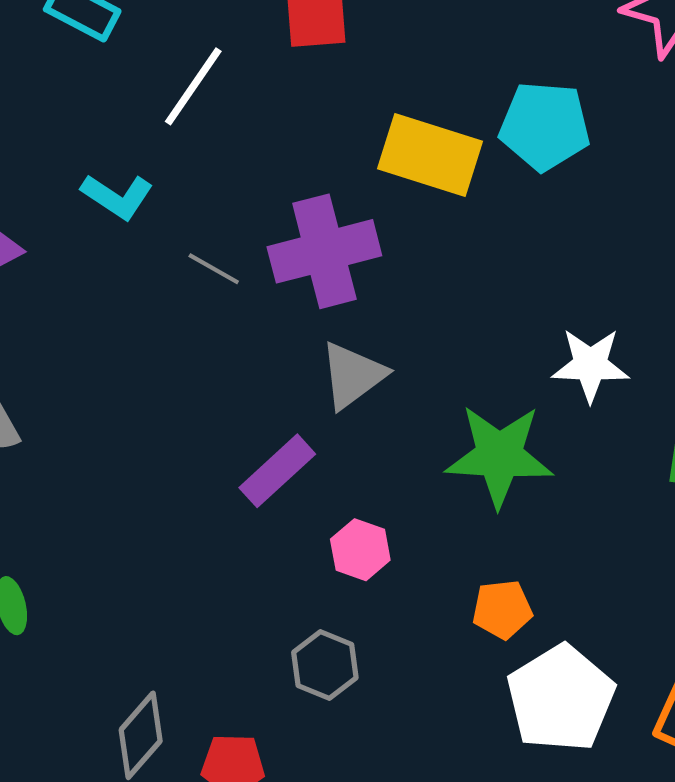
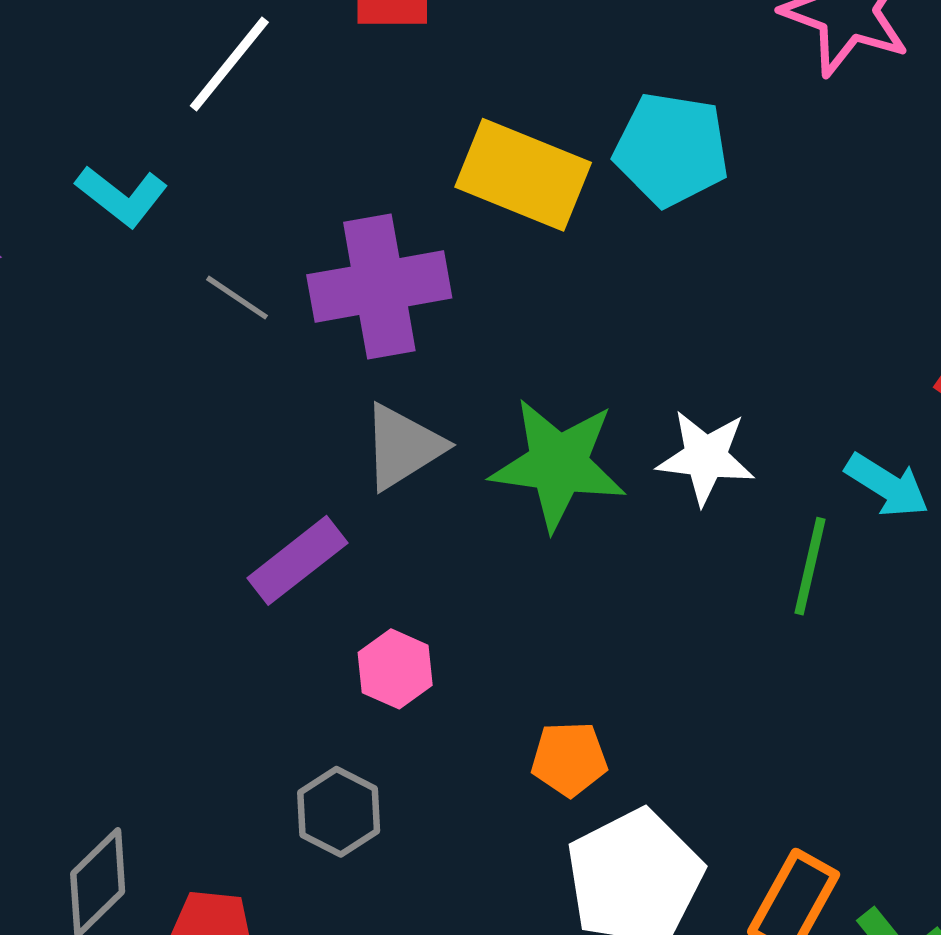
green star: (499, 456) -> (558, 464), moved

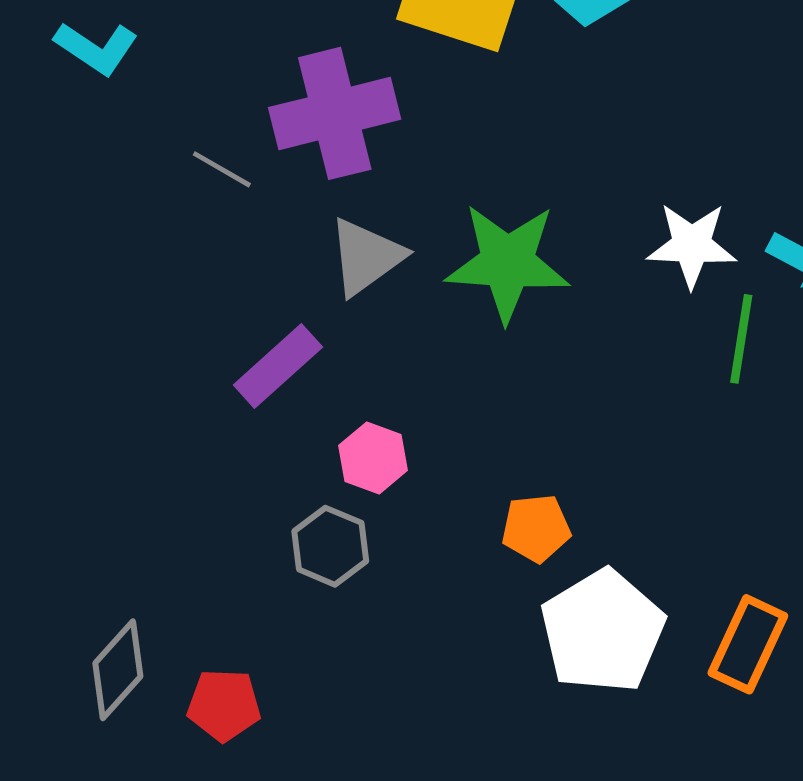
gray line: (237, 298) -> (222, 169), moved
white star: (706, 457) -> (692, 245), moved
gray hexagon: (339, 812) -> (330, 546), moved

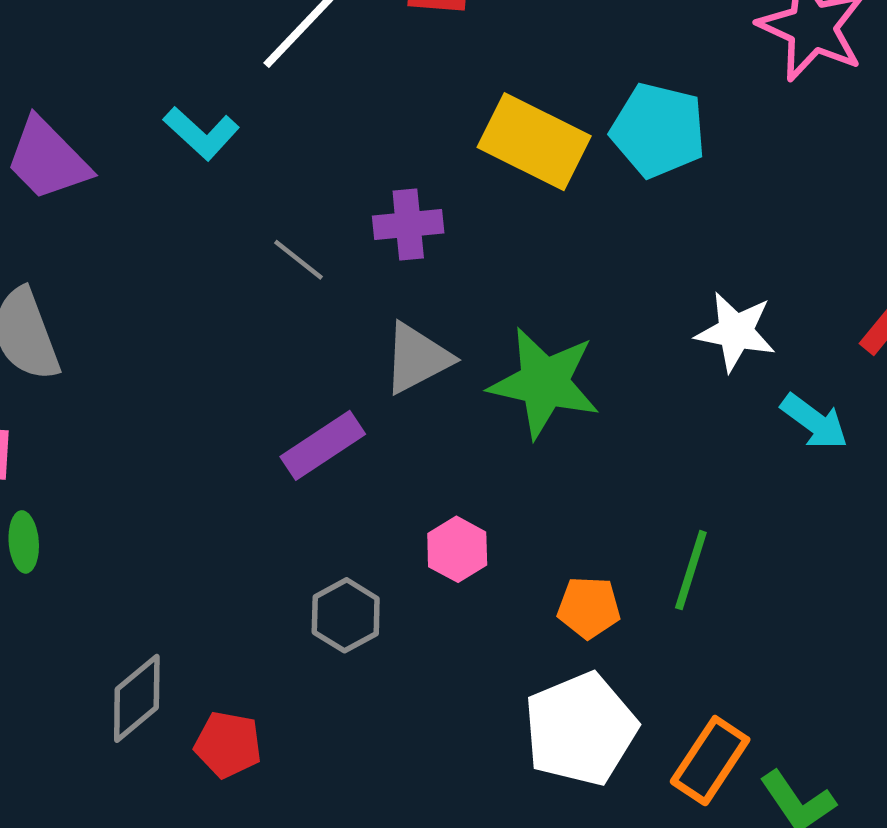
purple cross: (335, 113) -> (408, 224), size x0.6
white star: (692, 245) -> (736, 332), moved
green line: (741, 339) -> (691, 570), moved
pink hexagon: (373, 458) -> (457, 549), moved
orange pentagon: (536, 528) -> (589, 607), moved

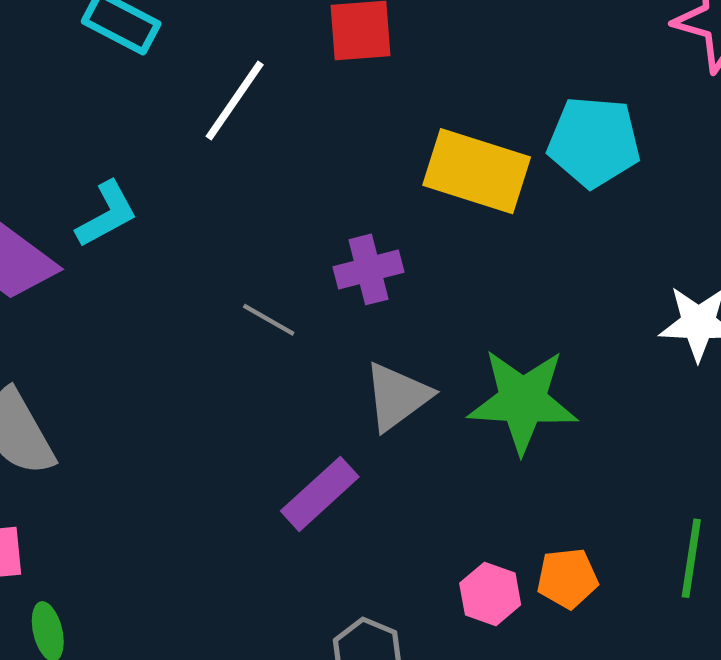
cyan L-shape: (201, 133) -> (107, 214), moved, turned -62
pink hexagon: (457, 549) -> (490, 594), moved
orange pentagon: (589, 607) -> (567, 578), moved

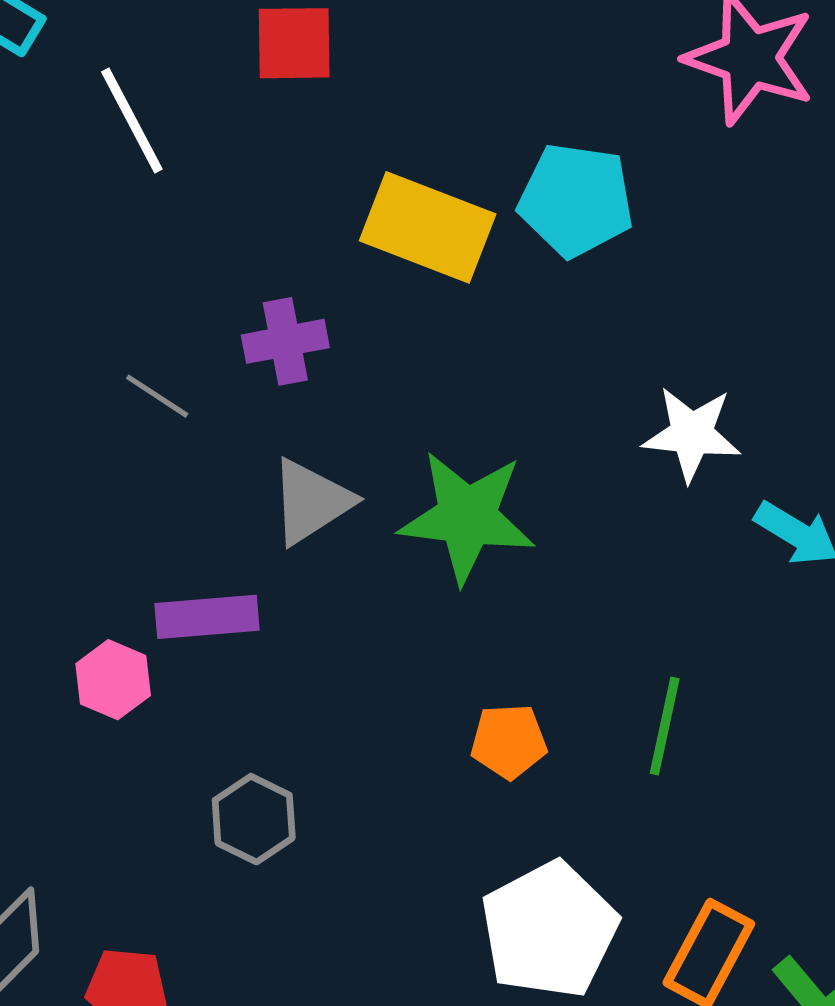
white line: (235, 101) -> (132, 121), turned -66
purple rectangle: (320, 494) -> (207, 617), turned 34
pink hexagon: (490, 594) -> (113, 680), moved

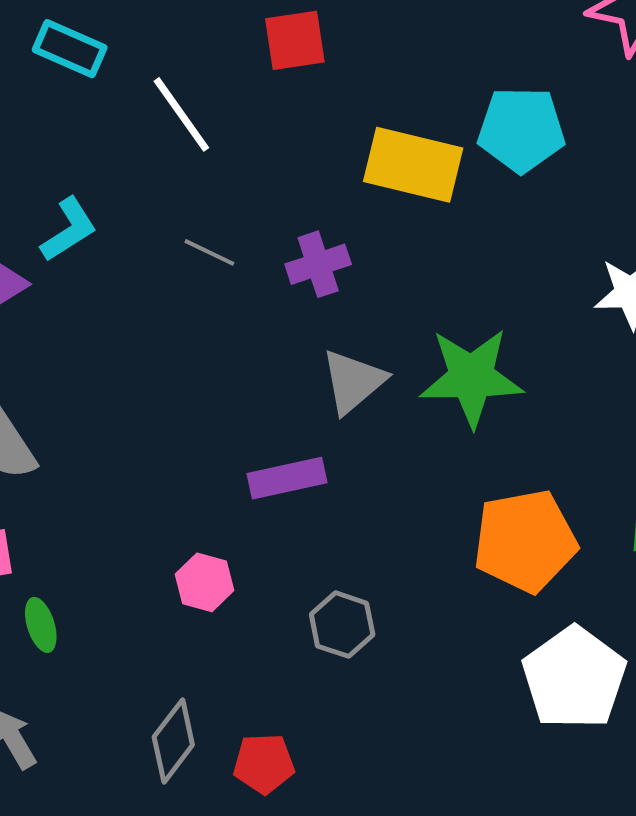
gray line: (157, 396) -> (209, 252), moved
pink hexagon: (113, 680) -> (204, 582), moved
orange pentagon: (509, 741) -> (525, 541), size x1.8

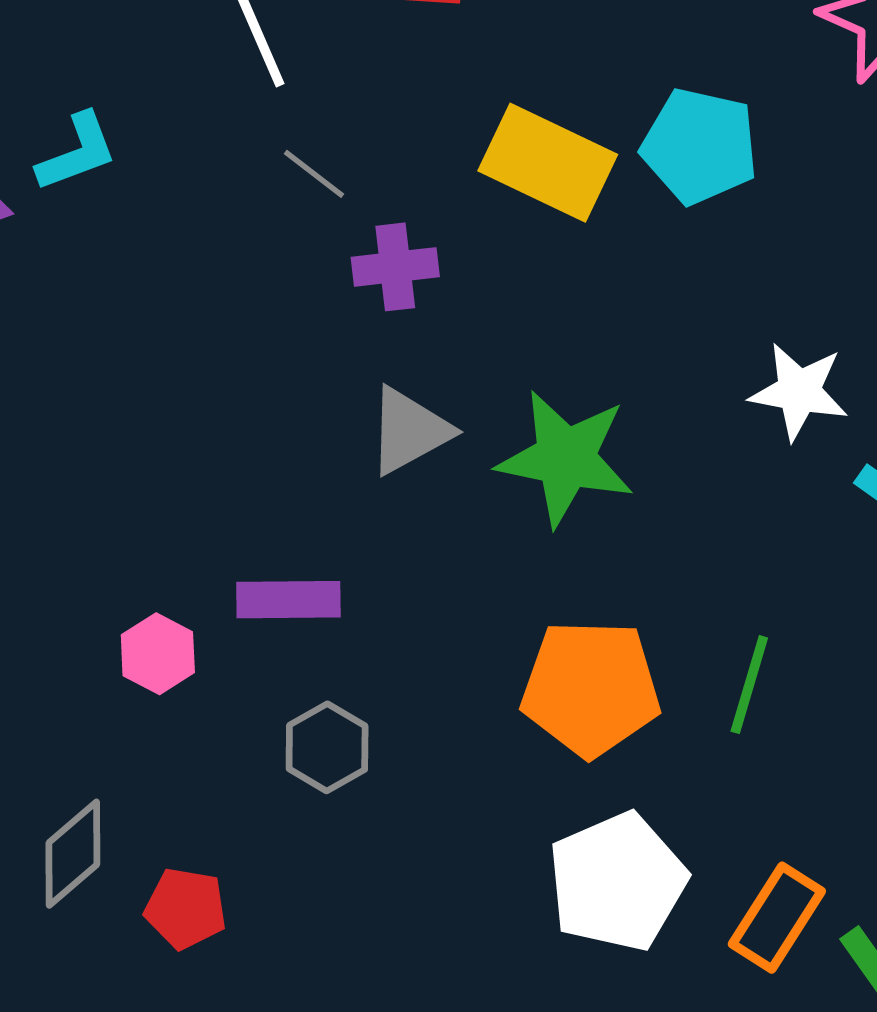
gray line: (209, 252) -> (314, 174), moved
purple rectangle: (287, 478) -> (288, 600), moved

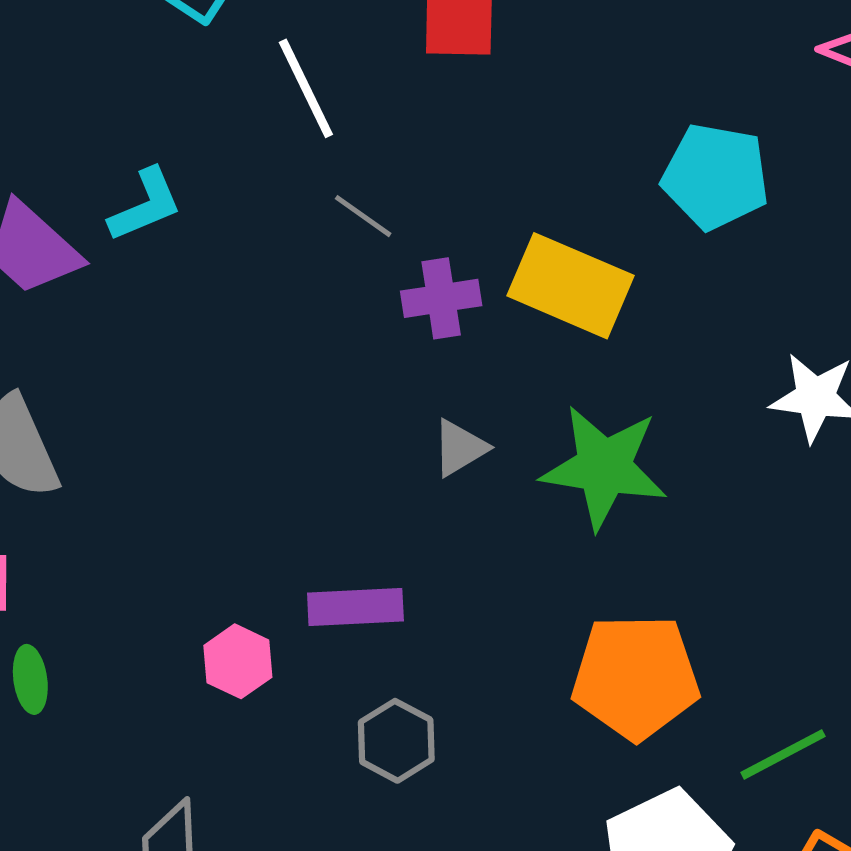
yellow rectangle: (548, 163) -> (570, 286), moved
gray triangle: (409, 431) -> (460, 448), size x0.7
green line: (749, 685) -> (783, 754), moved, turned 48

